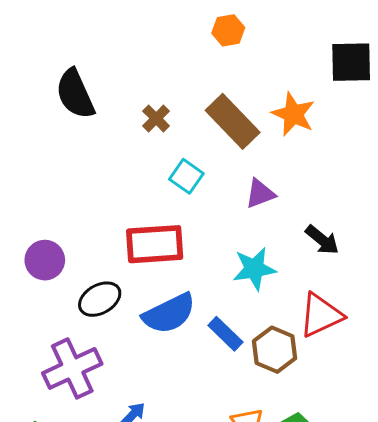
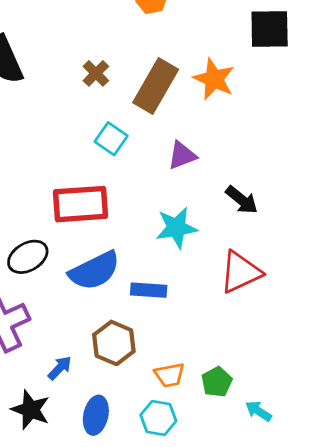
brown cross: (156, 118) -> (96, 73), moved
brown rectangle: (233, 121) -> (156, 86), turned 74
blue rectangle: (225, 334) -> (149, 290), turned -40
brown hexagon: (275, 350) -> (114, 343), moved

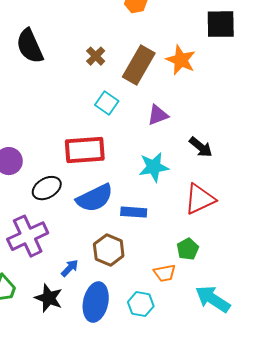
orange trapezoid: (169, 375) -> (165, 273), moved
green pentagon: (217, 382) -> (188, 249), moved
cyan arrow: (258, 411) -> (213, 299), size x1.8
blue ellipse: (96, 415) -> (96, 302), size x1.4

